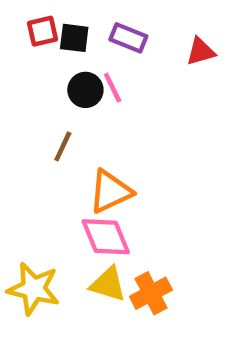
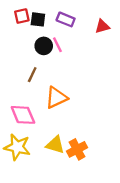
pink diamond: (106, 237) -> (23, 115), moved

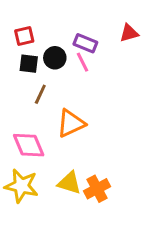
red square: (22, 16) -> (24, 36), moved
black square: (38, 19) -> (29, 64), moved
purple rectangle: (66, 19) -> (85, 43), moved
pink line: (57, 45) -> (82, 62), moved

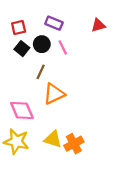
purple rectangle: (85, 43) -> (54, 23), moved
black square: (29, 64) -> (22, 49), turned 32
brown line: (40, 94) -> (41, 72), moved

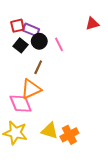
purple rectangle: (54, 23) -> (31, 30), moved
orange triangle: (54, 94) -> (31, 89), moved

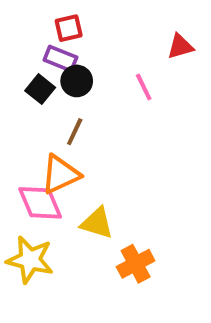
red square: (17, 26) -> (69, 28), moved
pink line: (59, 44) -> (144, 87), moved
yellow triangle: (50, 131) -> (97, 223), moved

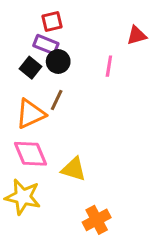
pink line: (144, 87) -> (109, 66), turned 35
orange triangle: (60, 174) -> (30, 114), moved
orange cross: (136, 264) -> (97, 220), moved

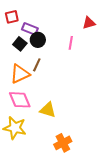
red square: (52, 22) -> (12, 17), moved

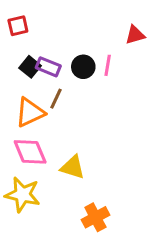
purple rectangle: (30, 29) -> (48, 67), moved
black circle: (38, 40) -> (83, 67), moved

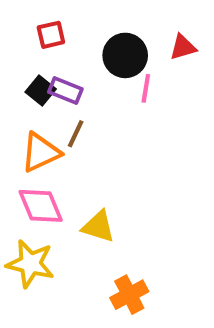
red square: (18, 26) -> (51, 35), moved
black circle: (83, 67) -> (125, 55), moved, size x1.4

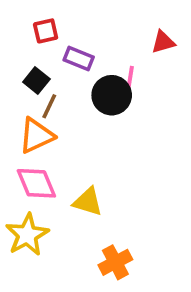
black circle: (125, 55) -> (112, 95), moved
purple rectangle: (65, 90) -> (79, 58), moved
brown line: (76, 134) -> (49, 106), moved
yellow star: (30, 264) -> (27, 235), turned 30

